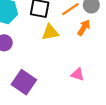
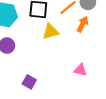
purple square: (24, 82) -> (29, 82), size x0.6

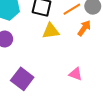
purple square: (29, 82) -> (22, 79), size x1.5

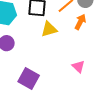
pink triangle: (76, 74) -> (78, 67), turned 32

